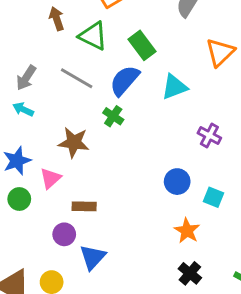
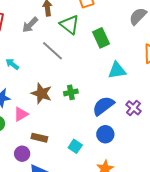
gray arrow: (26, 78) -> (30, 25), moved
blue semicircle: (125, 80) -> (103, 106), moved
green cross: (113, 116) -> (71, 92), moved, turned 32
cyan square: (213, 197) -> (75, 146), moved

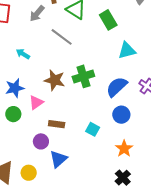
green cross: (71, 92) -> (83, 76), size x1.5

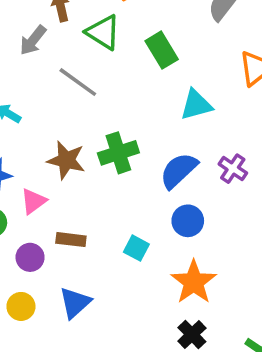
purple circle: (41, 141) -> (30, 257), moved
orange star: (124, 149) -> (194, 282), size x1.4
yellow circle: (29, 173) -> (21, 306), moved

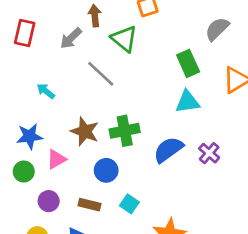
green rectangle: (162, 50) -> (188, 63), moved
blue circle: (188, 221) -> (106, 170), moved
brown rectangle: (71, 240) -> (89, 205), moved

